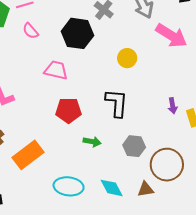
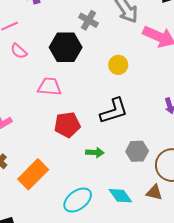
black L-shape: (117, 103) -> (114, 111), turned 76
cyan ellipse: (69, 186) -> (78, 200), turned -36
brown triangle: (146, 189) -> (154, 192), turned 30

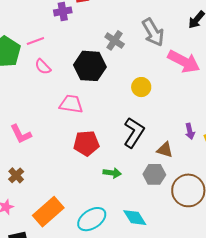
black L-shape: (114, 111) -> (134, 133), turned -44
orange rectangle: (33, 174) -> (48, 212), moved
brown triangle: (154, 192) -> (165, 150), moved

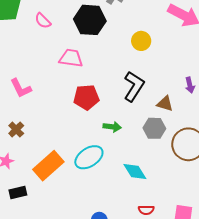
cyan ellipse: (92, 219) -> (89, 157), moved

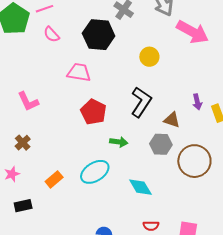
red pentagon: (86, 97) -> (94, 112), turned 30
orange rectangle: (48, 166) -> (54, 179), size x0.6

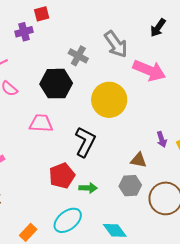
yellow circle: (149, 57) -> (109, 100), size x1.8
black L-shape: (141, 102) -> (85, 142), moved
red pentagon: (94, 112) -> (62, 176), moved, turned 30

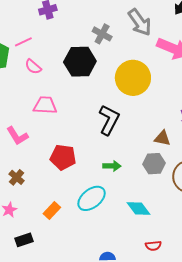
pink trapezoid: (41, 123) -> (45, 105), moved
red pentagon: (62, 176) -> (63, 157), moved, turned 30

